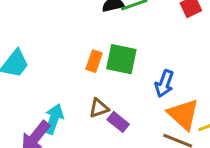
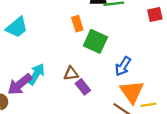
orange rectangle: (94, 61) -> (77, 24), moved, turned -49

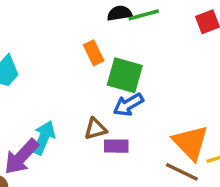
blue arrow: (123, 66) -> (128, 105), moved, turned 36
purple rectangle: (83, 87) -> (116, 146), turned -42

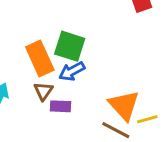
orange rectangle: (94, 53) -> (40, 59), moved, size x1.6
brown triangle: (96, 129) -> (43, 91), turned -42

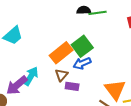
green square: (70, 46) -> (82, 46), turned 30
orange rectangle: (40, 59) -> (61, 53), turned 70

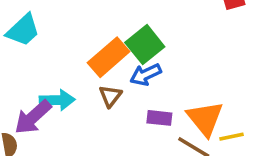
cyan arrow: (31, 76) -> (57, 100), turned 60
purple rectangle: (72, 86) -> (159, 118), moved

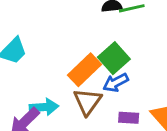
brown triangle: (110, 96) -> (87, 102), size x1.5

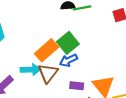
cyan arrow: (44, 107) -> (31, 70), moved

